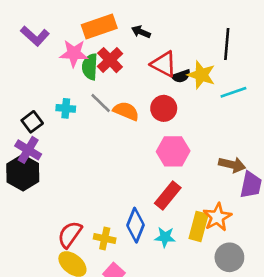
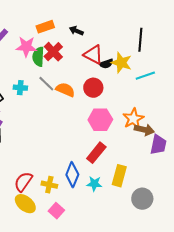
orange rectangle: (99, 27) -> (45, 27), size x0.7
orange star: (217, 217) -> (133, 119), moved

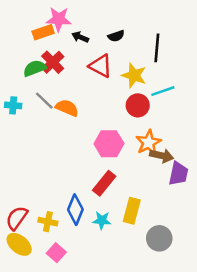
pink star: (26, 47) -> (59, 19), moved
green semicircle: (38, 57) -> (35, 68), turned 66
black semicircle: (106, 64) -> (116, 36), moved
red circle: (93, 88) -> (138, 105), moved

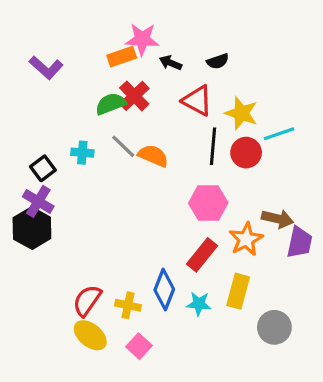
black line: (157, 48) -> (213, 146), moved
orange star: (148, 143) -> (246, 239), moved

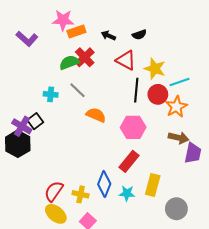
pink star: (142, 39) -> (63, 20), moved
orange semicircle: (153, 156) -> (96, 115), moved
black square: (43, 168) -> (35, 121), moved
orange star: (246, 239) -> (176, 107), moved

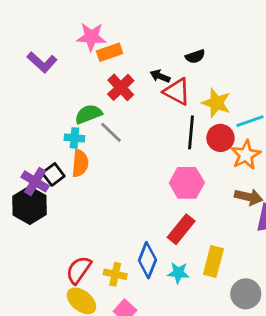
black arrow: (108, 36) -> (160, 76), moved
green semicircle: (69, 62) -> (88, 114), moved
orange semicircle: (96, 115) -> (80, 163), moved, turned 72

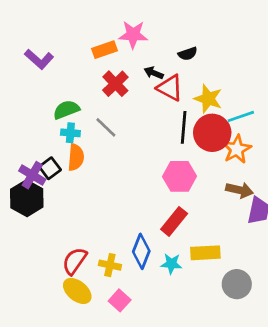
pink star: (91, 37) -> (133, 35), moved
green semicircle: (88, 114) -> (66, 110), moved
red circle: (220, 138) -> (212, 133), size x1.4
yellow rectangle: (213, 262) -> (205, 253), turned 72

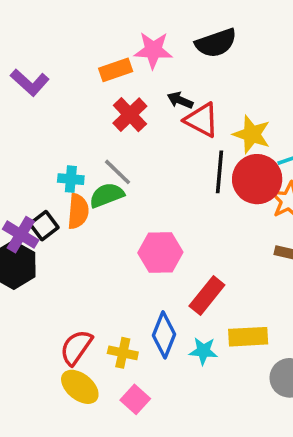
black semicircle: (188, 54) -> (216, 43), moved, size x1.6
green semicircle: (66, 110) -> (107, 195), moved
pink hexagon: (179, 176) -> (160, 253), moved

